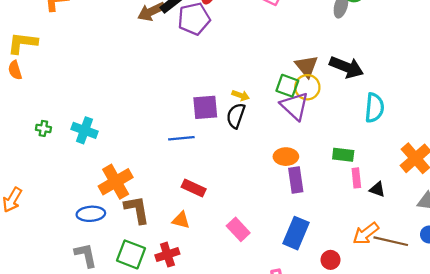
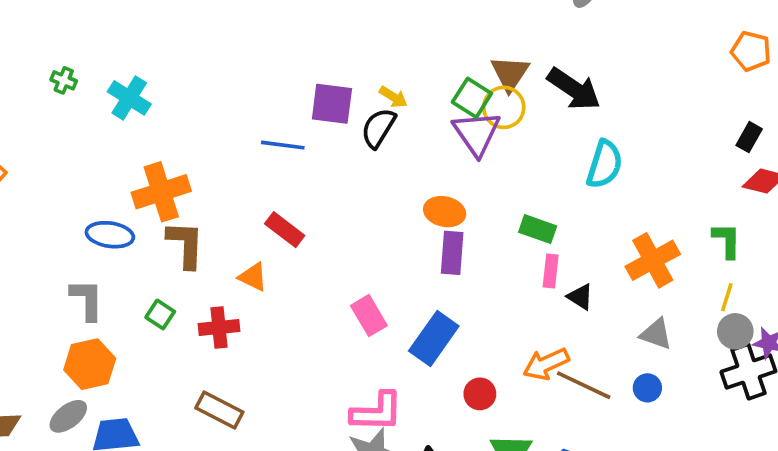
pink rectangle: (238, 229) -> (369, 316), moved
green square: (131, 254) -> (160, 314), size x0.6

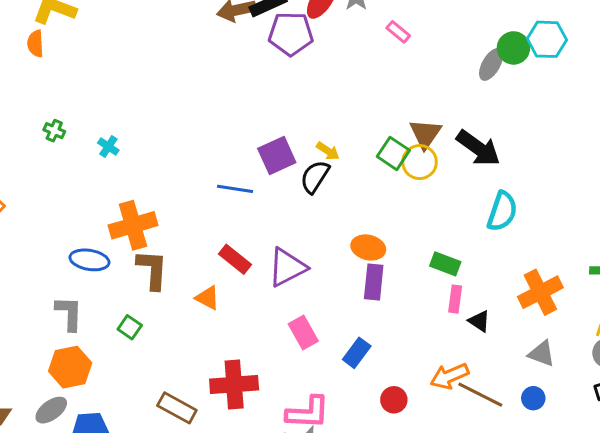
cyan cross: (129, 98) -> (108, 147), size x0.6
purple square: (332, 104) -> (277, 155), turned -33
purple triangle: (477, 133) -> (287, 267), moved, turned 36
red cross: (219, 327) -> (234, 385), moved, size x1.4
blue rectangle: (434, 339) -> (357, 353), size x0.7

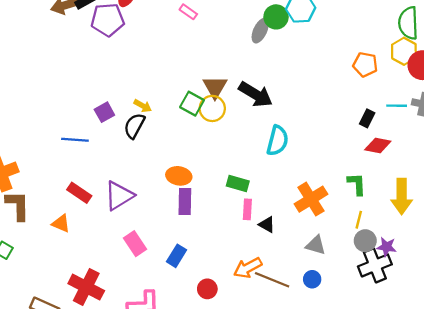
purple square: (277, 155) -> (104, 112), size x0.7
red cross: (234, 385) -> (86, 287), turned 36

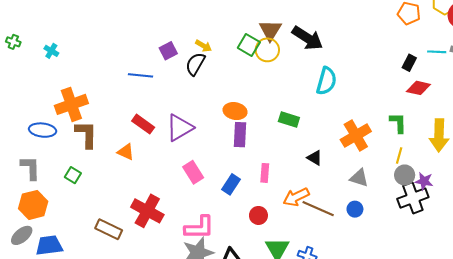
pink rectangle: (247, 209) -> (265, 173), moved

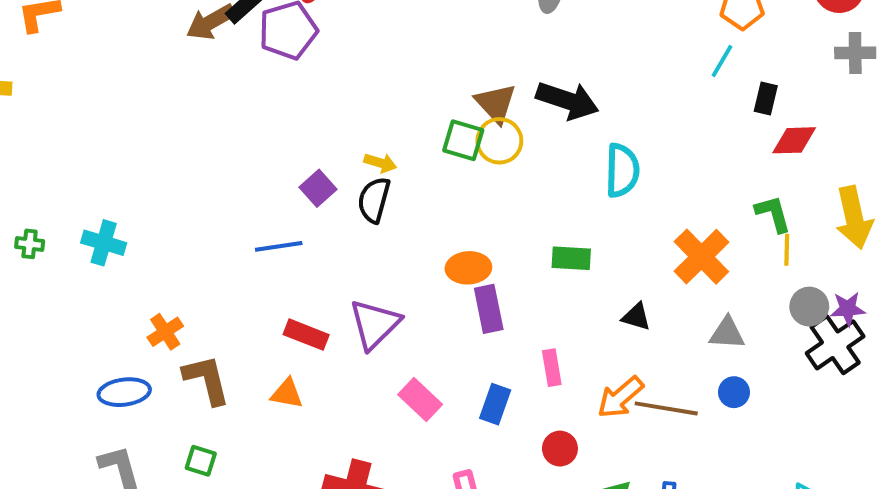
cyan cross: (51, 51) -> (104, 243), size x1.5
cyan line: (437, 52) -> (722, 61), moved, turned -48
orange cross: (71, 104) -> (165, 332), size x0.6
yellow line: (399, 156) -> (787, 250), moved

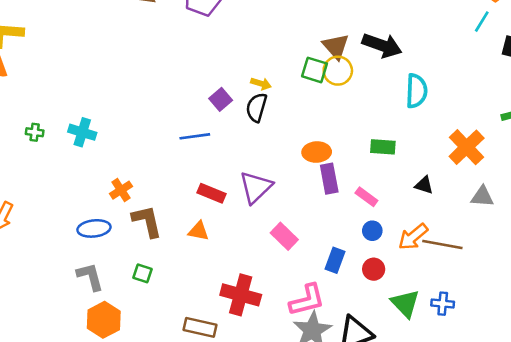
pink rectangle: (552, 368) -> (366, 197), moved, turned -45
blue circle: (734, 392) -> (372, 231), moved
blue rectangle: (495, 404) -> (335, 260), moved

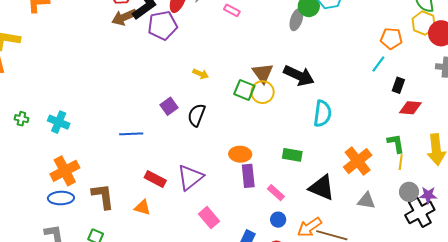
yellow arrow: (261, 84) -> (201, 74), moved
blue line: (195, 136) -> (131, 134), moved
black triangle: (424, 185) -> (322, 188), size x1.8
orange cross: (121, 190) -> (65, 171), moved, size x1.6

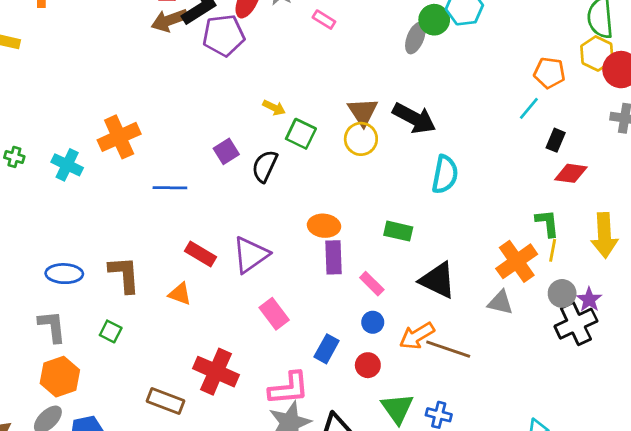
green square: (244, 90) -> (301, 134), moved
orange cross: (358, 161) -> (517, 261), moved
orange cross: (65, 171) -> (119, 137), moved
purple star: (428, 195) -> (589, 300), turned 30

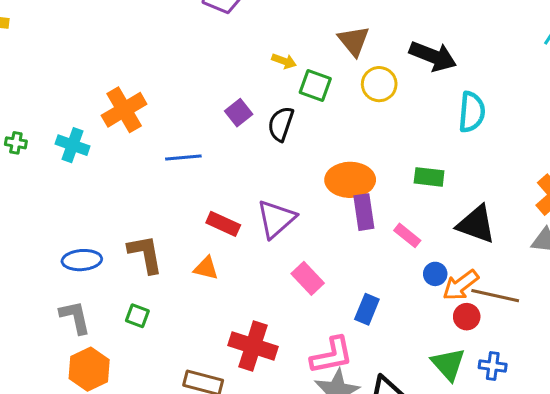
brown triangle: (363, 112) -> (354, 41), moved
orange ellipse: (324, 226) -> (350, 180), size x1.4
blue circle: (373, 322) -> (435, 274), moved
red circle: (368, 365) -> (467, 317), moved

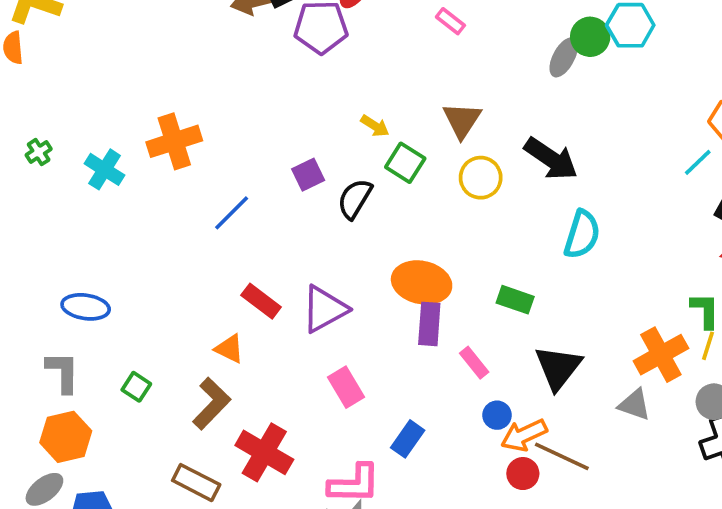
green cross: (16, 143) -> (39, 152), turned 35
blue line: (183, 157) -> (232, 213), turned -52
black triangle: (476, 224) -> (558, 368), turned 36
brown L-shape: (145, 254) -> (212, 403), moved, turned 42

